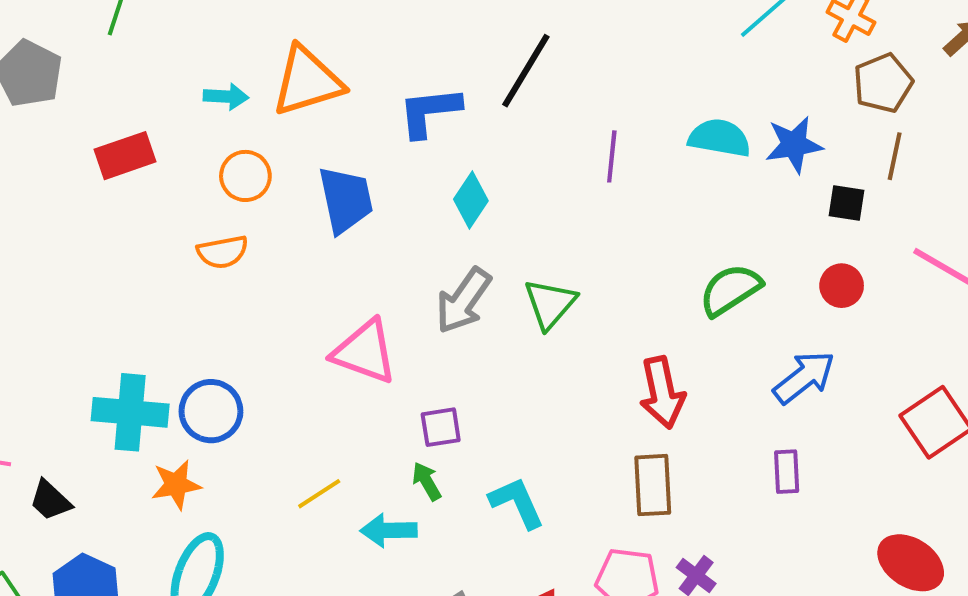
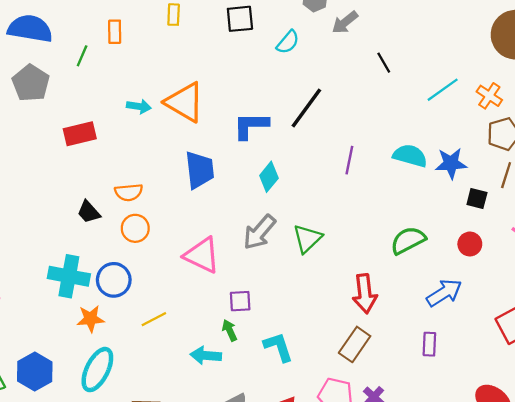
orange triangle: (307, 81) -> (185, 102), turned 42
orange circle: (245, 176) -> (135, 228), moved
brown rectangle: (653, 485) -> (355, 344), turned 32
yellow line: (319, 494) -> (154, 319), moved
black trapezoid: (50, 500) -> (89, 212), moved

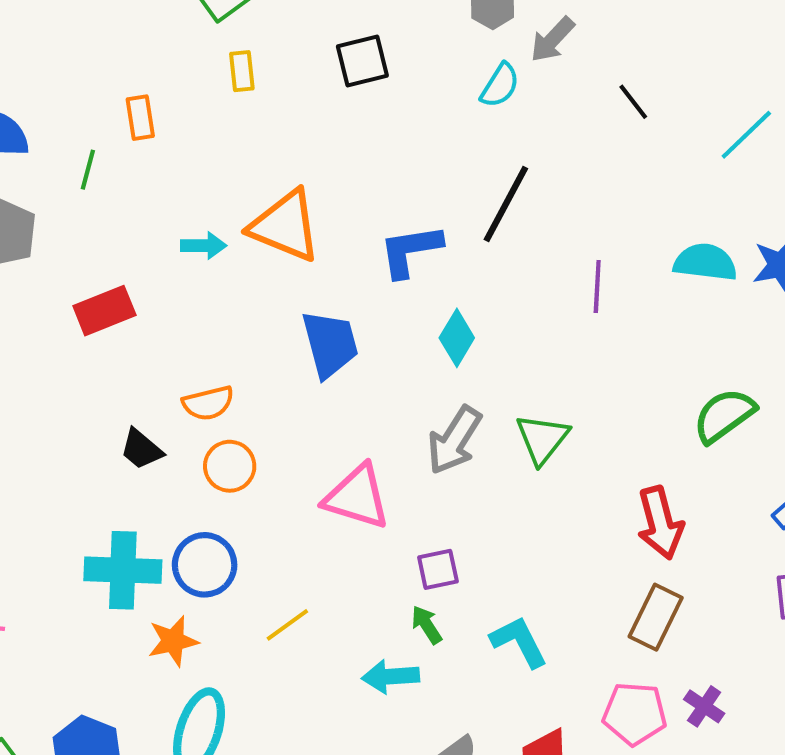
cyan semicircle: (288, 42) -> (500, 85), moved

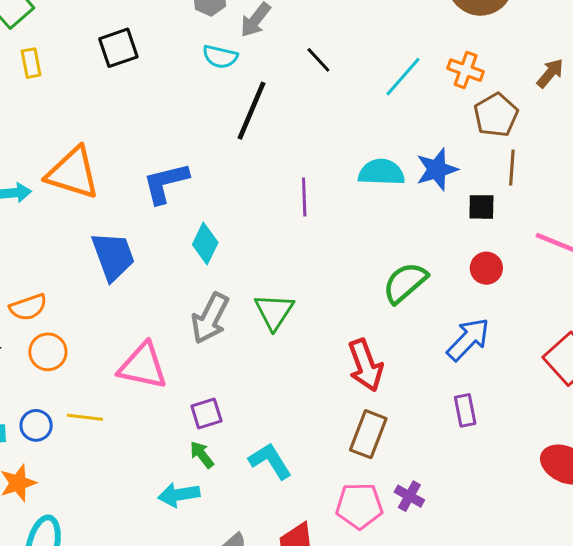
cyan semicircle: (500, 85) -> (220, 57), turned 76
black line: (506, 204) -> (251, 111), moved
blue circle: (205, 565) -> (36, 425), size x0.7
yellow line: (287, 625) -> (85, 417), moved, turned 48

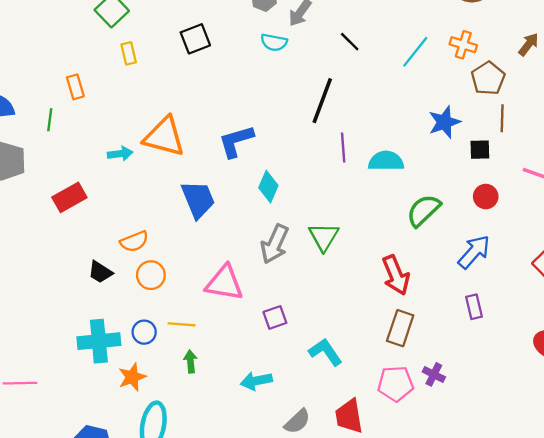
black line: (251, 111) -> (322, 101), moved
cyan semicircle: (381, 172) -> (386, 161), moved
green arrow: (202, 455) -> (190, 361), moved, turned 35

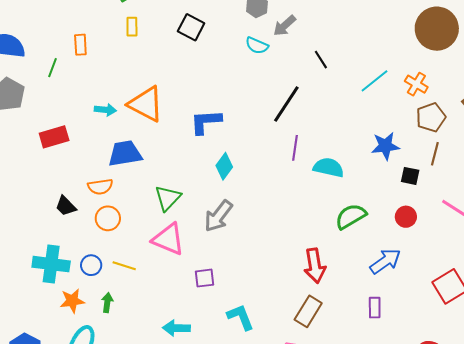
black square: (195, 39) -> (191, 27), turned 36
blue trapezoid: (198, 199) -> (125, 153), moved, turned -90
green triangle: (324, 237) -> (168, 198), moved
green arrow: (190, 361) -> (107, 303), moved

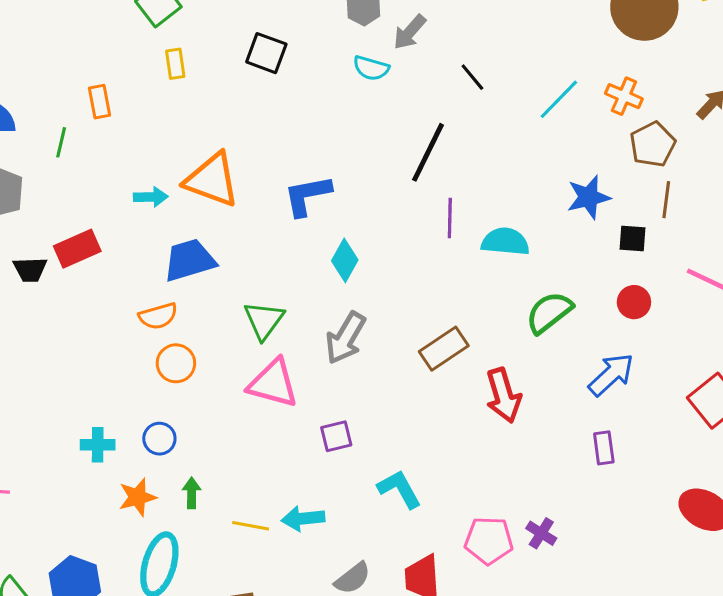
black trapezoid: (66, 206) -> (30, 270), moved, turned -40
cyan cross: (51, 264) -> (98, 445), size x0.6
yellow line: (124, 266) -> (251, 526), moved
brown rectangle: (308, 311) -> (444, 349), moved, turned 32

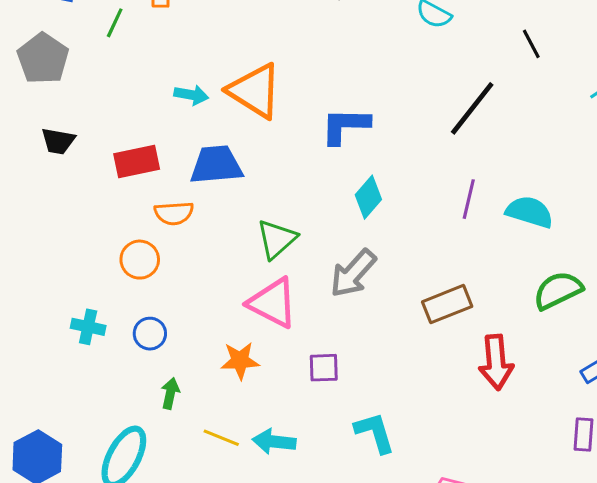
purple line: (450, 218) -> (469, 199), moved
red rectangle: (77, 249) -> (137, 162), moved
orange circle: (176, 363) -> (140, 260), moved
orange star: (137, 497) -> (240, 361), moved

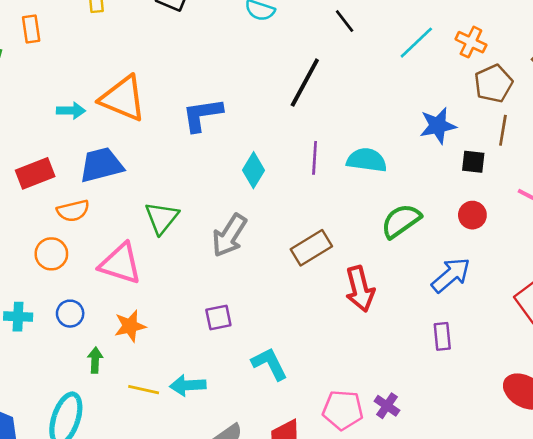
cyan diamond: (368, 197) -> (254, 170), moved
pink triangle: (273, 303) -> (120, 264), moved
orange star: (240, 361) -> (130, 326), moved

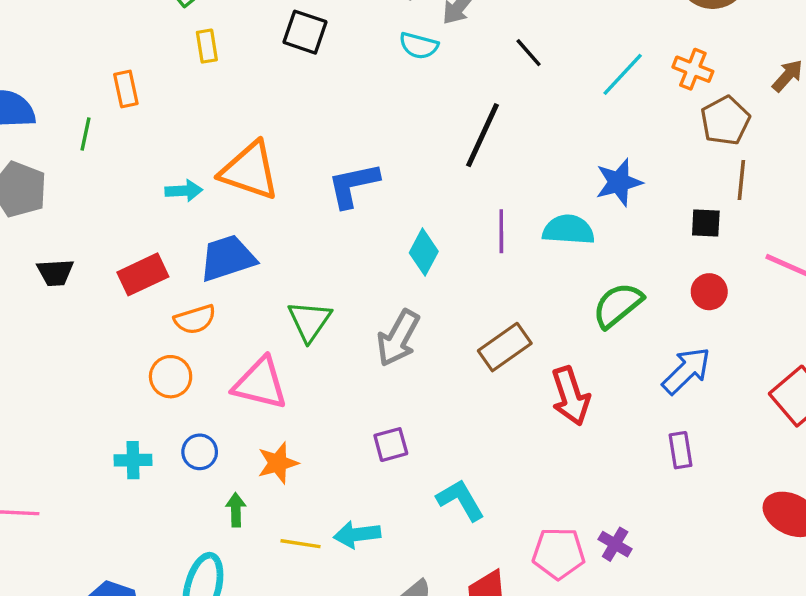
blue star: (438, 126) -> (619, 182), moved

